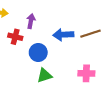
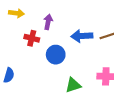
green triangle: (44, 75) -> (73, 85), moved

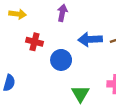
purple arrow: (48, 22) -> (62, 13), moved
green triangle: (73, 85) -> (80, 94), turned -42

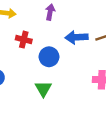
green triangle: (80, 94) -> (43, 89), moved

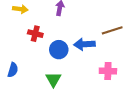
blue arrow: (77, 37) -> (84, 44), moved

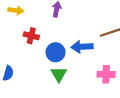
green triangle: (53, 80) -> (59, 74), moved

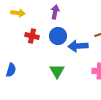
blue circle: (56, 52) -> (58, 36), moved

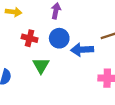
green triangle: (57, 71) -> (41, 66), moved

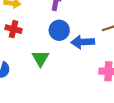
red cross: (30, 38) -> (14, 29), moved

